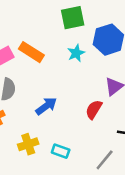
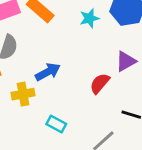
yellow cross: (28, 144) -> (23, 94), moved

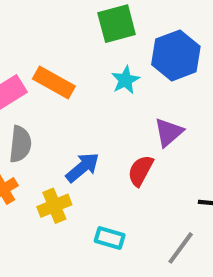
purple triangle: (126, 61) -> (169, 132), moved
red semicircle: (100, 83) -> (140, 171), moved

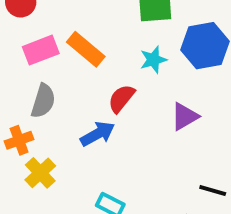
red semicircle: (140, 171) -> (121, 98), moved
yellow cross: (54, 206) -> (40, 173), moved, turned -32

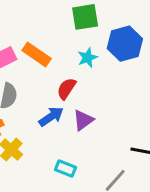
purple triangle: (185, 116) -> (83, 120), moved

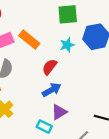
blue arrow: (51, 117) -> (52, 90), moved
purple triangle: (83, 120) -> (59, 112), moved

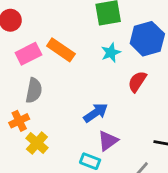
red semicircle: (50, 67) -> (137, 82), moved

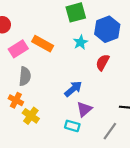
orange cross: (19, 121) -> (16, 100), turned -32

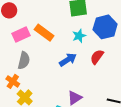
blue arrow: (73, 89) -> (68, 60), moved

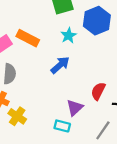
red semicircle: (97, 57) -> (98, 91), moved

